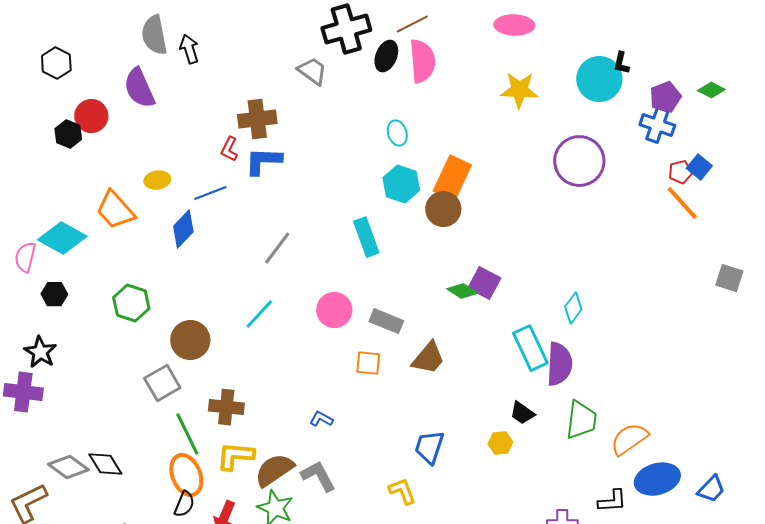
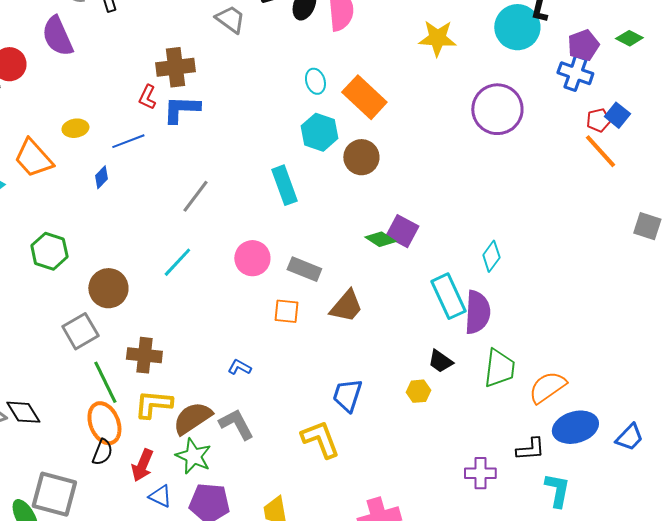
orange rectangle: (452, 178) -> (364, 97), moved, turned -72
blue diamond: (183, 229) -> (101, 177), size x0.6
yellow L-shape: (402, 491) -> (320, 439), size x1.4

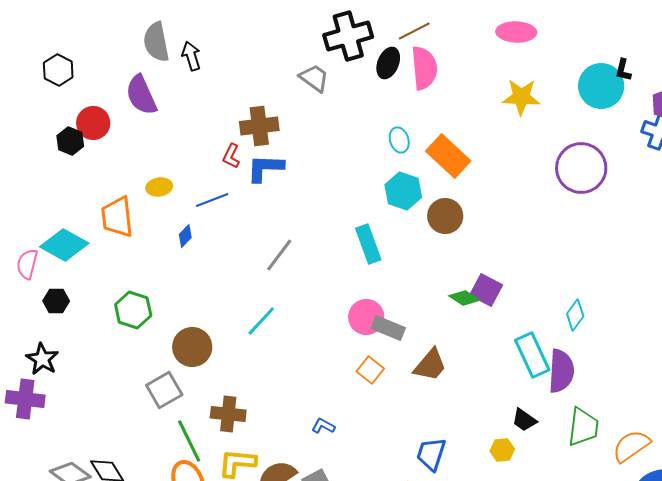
orange trapezoid: (33, 158) -> (117, 217), turned 36
pink circle: (252, 258) -> (366, 317), moved
orange square: (286, 311) -> (370, 370), turned 32

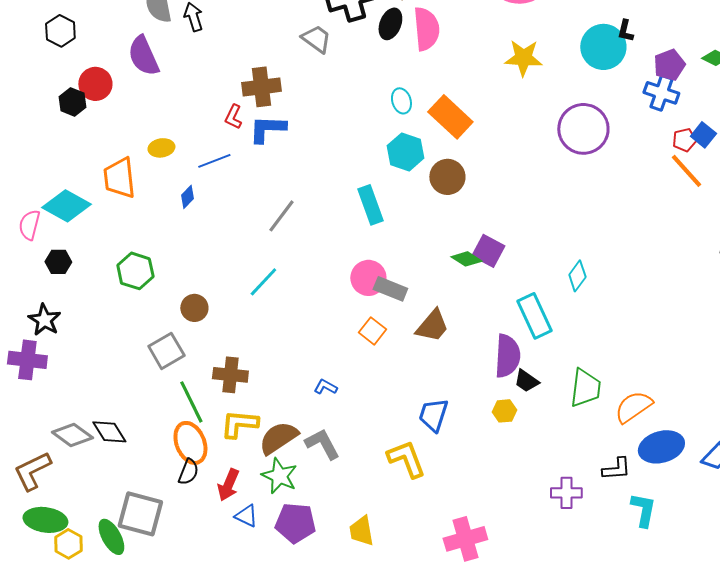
brown circle: (192, 347) -> (194, 308), size x0.7
purple semicircle: (561, 371) -> (507, 356), moved

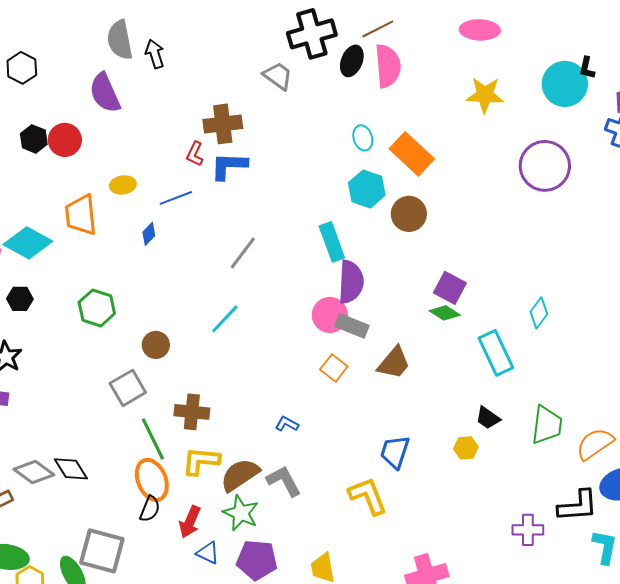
red circle: (95, 84) -> (65, 140), moved
green diamond: (466, 259) -> (445, 313), moved
purple semicircle: (507, 356) -> (351, 282), moved
black L-shape: (616, 469) -> (578, 506), size x1.4

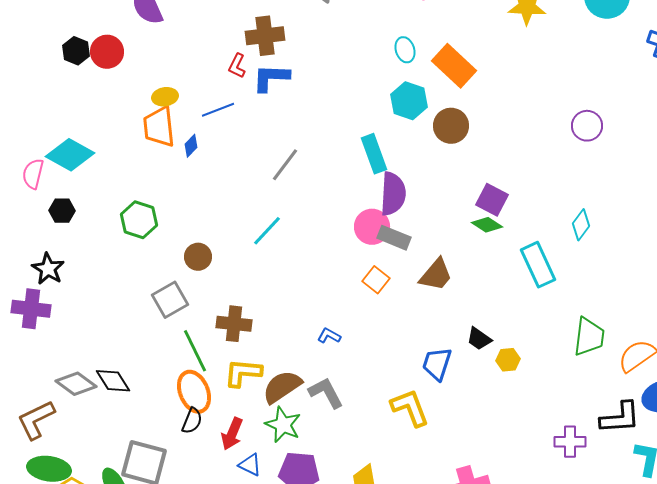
purple circle: (545, 166) -> (587, 126), moved, size x0.6
orange trapezoid: (81, 215) -> (159, 127), moved
black trapezoid: (488, 418) -> (479, 339), moved

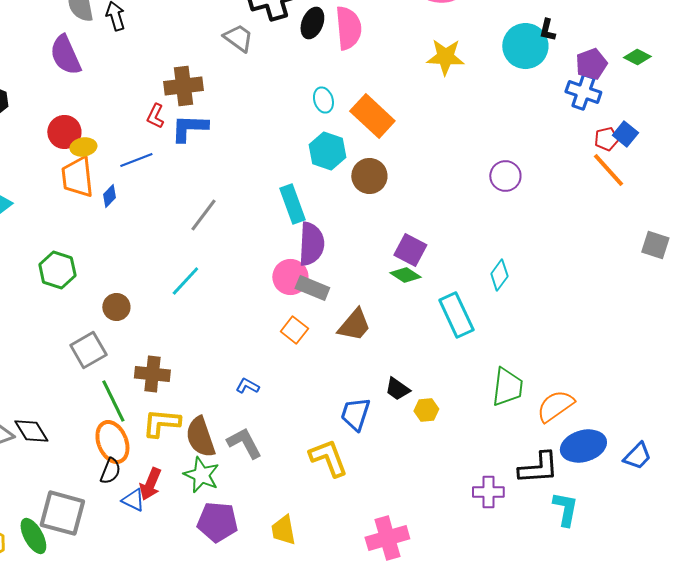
red circle: (107, 52) -> (64, 132), moved
brown semicircle: (282, 387) -> (200, 437), turned -75
blue triangle: (250, 465) -> (133, 500), moved

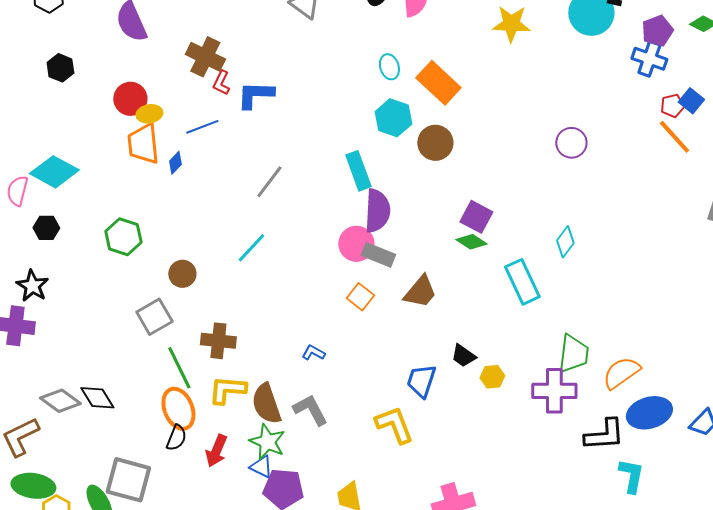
brown cross: (183, 86) -> (205, 57), moved, turned 33
purple cross: (488, 492) -> (554, 391), moved, size x1.4
blue triangle: (133, 500) -> (261, 467), moved

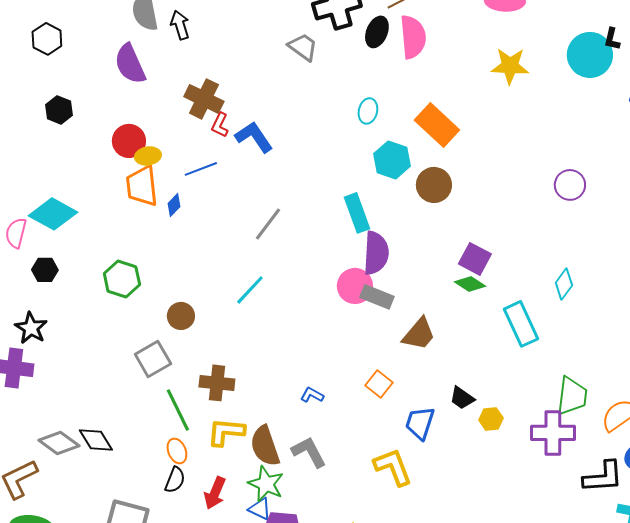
cyan ellipse: (389, 67) -> (368, 111), moved, turned 30
blue L-shape: (255, 95) -> (254, 137), turned 54
orange square: (360, 297) -> (379, 384), moved
orange ellipse: (178, 409) -> (177, 451), size x0.6

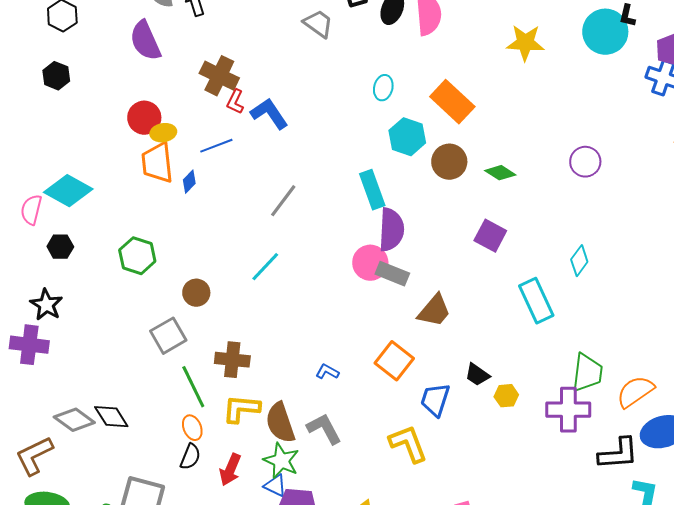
black hexagon: (59, 110) -> (56, 76), moved
green diamond: (470, 284) -> (500, 173), moved
orange square: (379, 384) -> (394, 361), size x1.4

